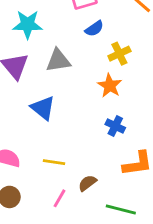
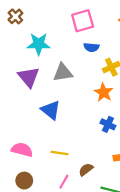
blue semicircle: (94, 29) -> (91, 47), turned 40

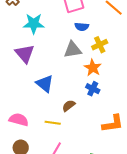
gray triangle: (63, 73) -> (73, 50), moved
blue cross: (108, 124) -> (93, 89), moved
brown semicircle: (86, 170) -> (69, 106), moved

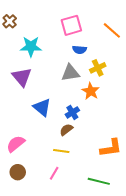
blue cross: (93, 89) -> (72, 112), moved, turned 32
pink semicircle: (19, 120) -> (16, 144), turned -54
yellow line: (53, 123) -> (61, 151), moved

